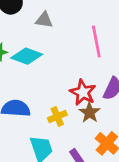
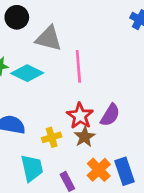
gray triangle: (44, 20) -> (49, 39), size x1.5
pink line: (96, 41) -> (78, 66), moved

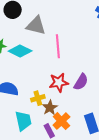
red star: (80, 116) -> (59, 82), turned 30
brown star: (85, 137) -> (50, 108), moved
orange cross: (99, 170) -> (61, 121), moved

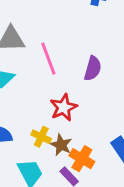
purple semicircle: (81, 82) -> (93, 68), moved
yellow cross: (38, 98) -> (41, 137), turned -32

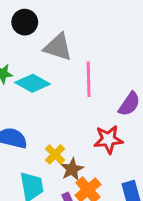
red star: (64, 107) -> (108, 139), moved

